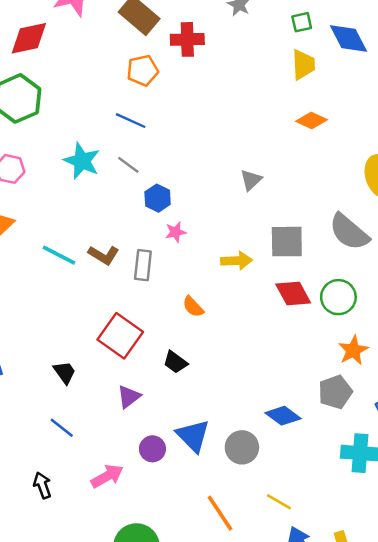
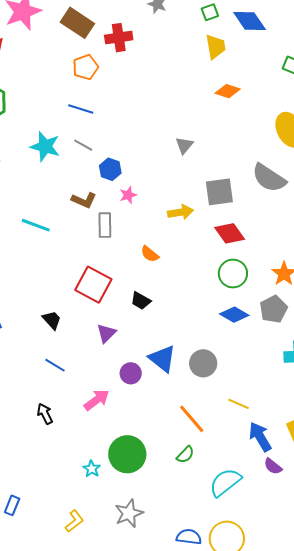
brown L-shape: (104, 255) -> (84, 200), moved
green circle: (338, 297) -> (233, 274), moved
blue diamond: (283, 416) -> (234, 315), moved

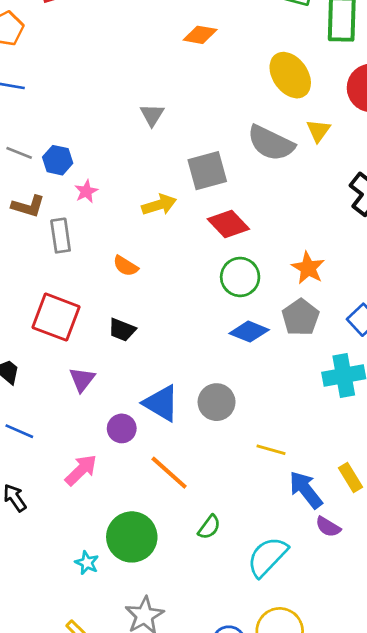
gray line: (83, 145) -> (19, 153), moved
orange line: (192, 419) -> (169, 473), moved

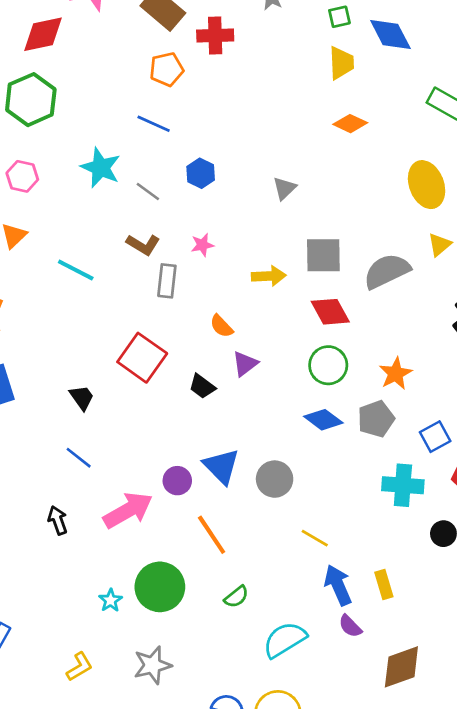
gray semicircle: (271, 143) -> (387, 271), moved, turned 114
blue hexagon: (58, 160) -> (201, 173), moved
purple triangle: (82, 379) -> (245, 364), moved
pink arrow: (81, 470) -> (128, 510), size x1.4

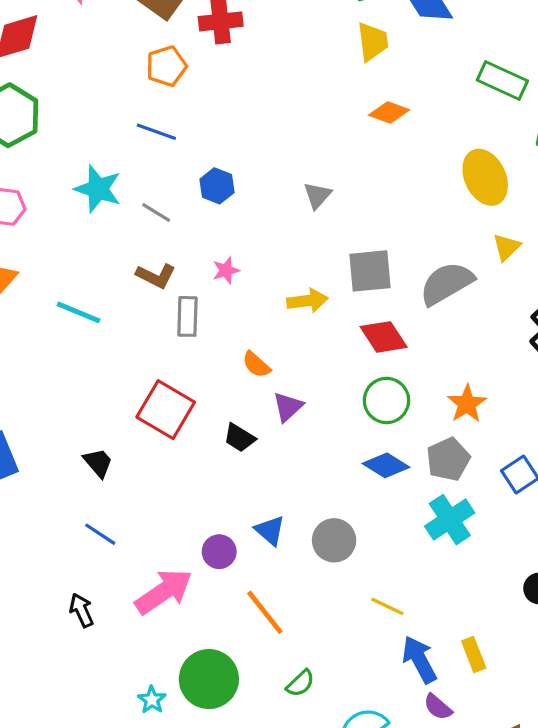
blue triangle: (221, 466) -> (270, 530), size x0.7
cyan cross: (403, 485) -> (450, 520), moved, turned -33

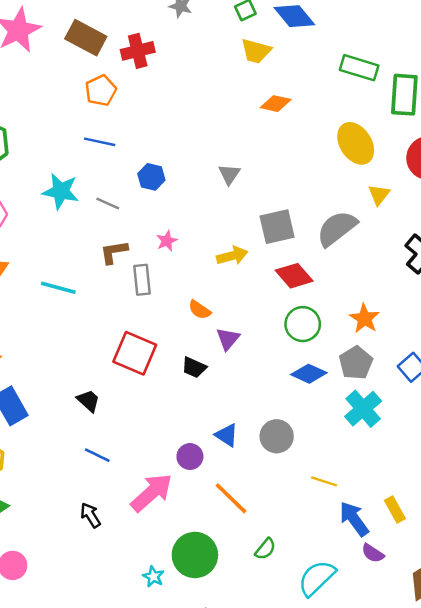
yellow trapezoid: (373, 42) -> (256, 51), turned 120
brown L-shape: (156, 276) -> (114, 252), turned 152

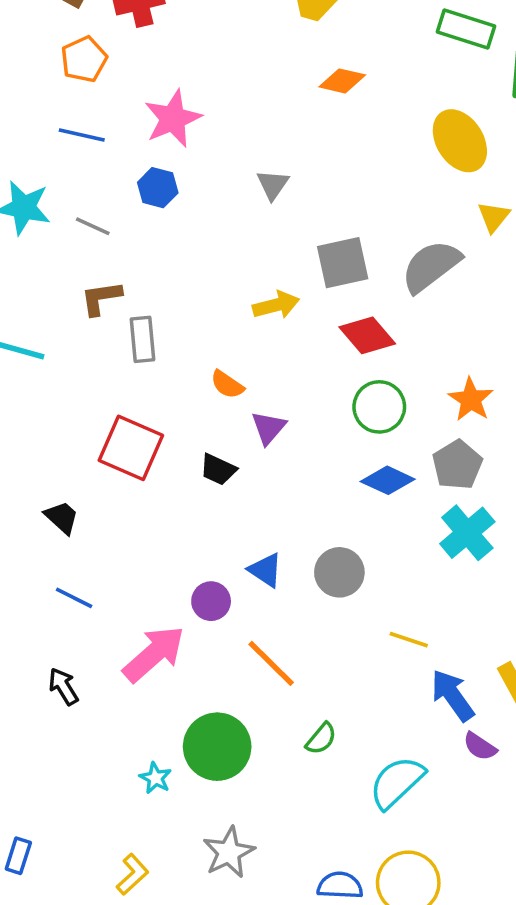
pink star: (167, 241) -> (173, 119), moved, size x1.8

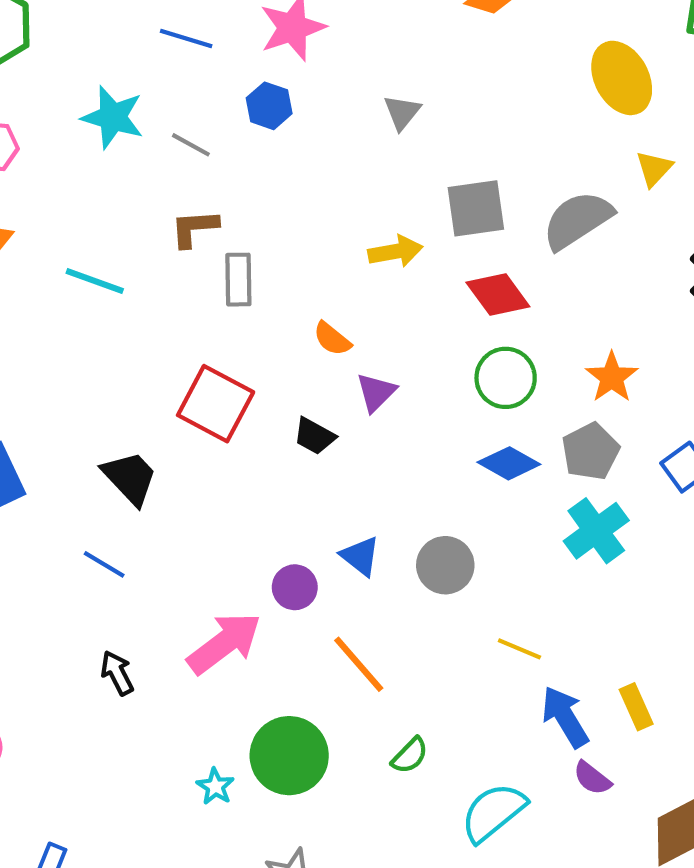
black trapezoid: (62, 517) -> (130, 478), size x1.4
blue line: (74, 598) -> (104, 564), moved

